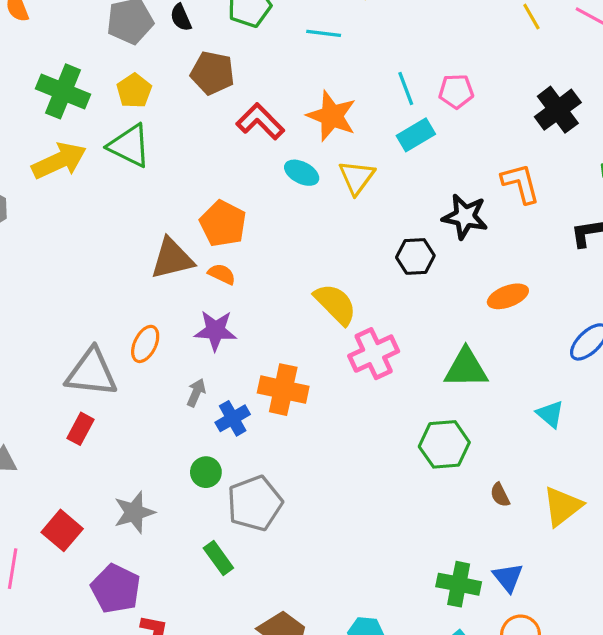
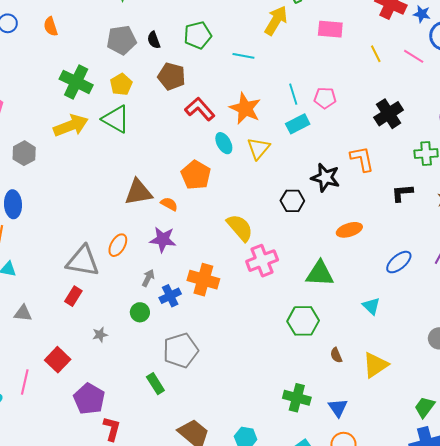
cyan ellipse: (302, 173) -> (224, 143), turned 30
orange pentagon: (223, 224) -> (196, 175), moved
green circle: (206, 472) -> (140, 312), moved
gray star: (134, 512) -> (100, 335), moved, size x0.6
green cross: (459, 584) -> (297, 398), moved

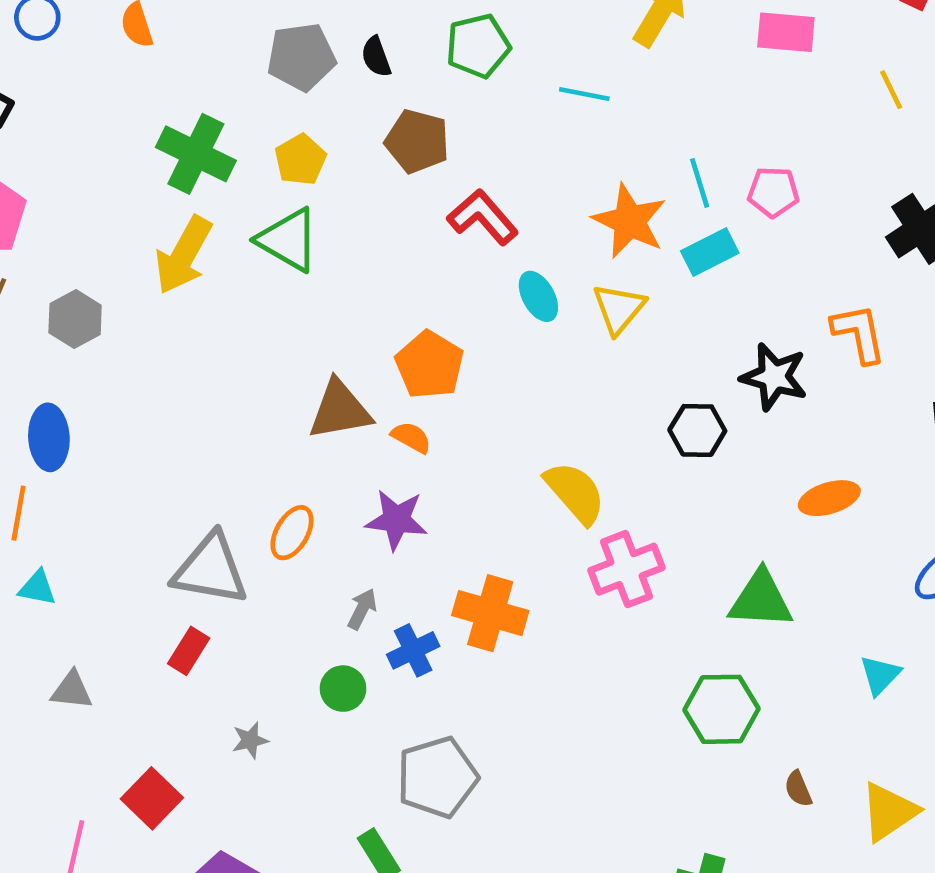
orange star: (245, 108) -> (629, 221), moved
yellow arrow: (71, 126) -> (183, 255), turned 140
orange pentagon: (196, 175) -> (429, 365), moved
cyan triangle: (371, 306) -> (880, 675), turned 30

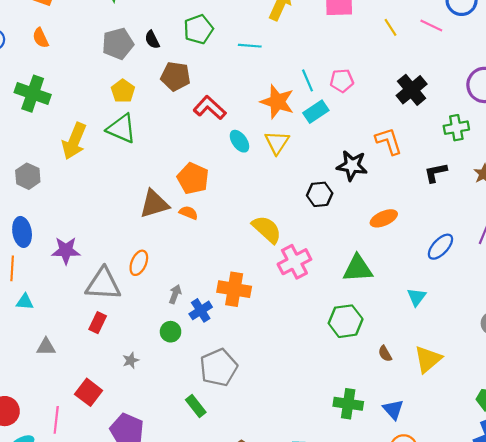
green cross: (196, 154) -> (33, 94), moved
purple star: (396, 520) -> (66, 250), moved

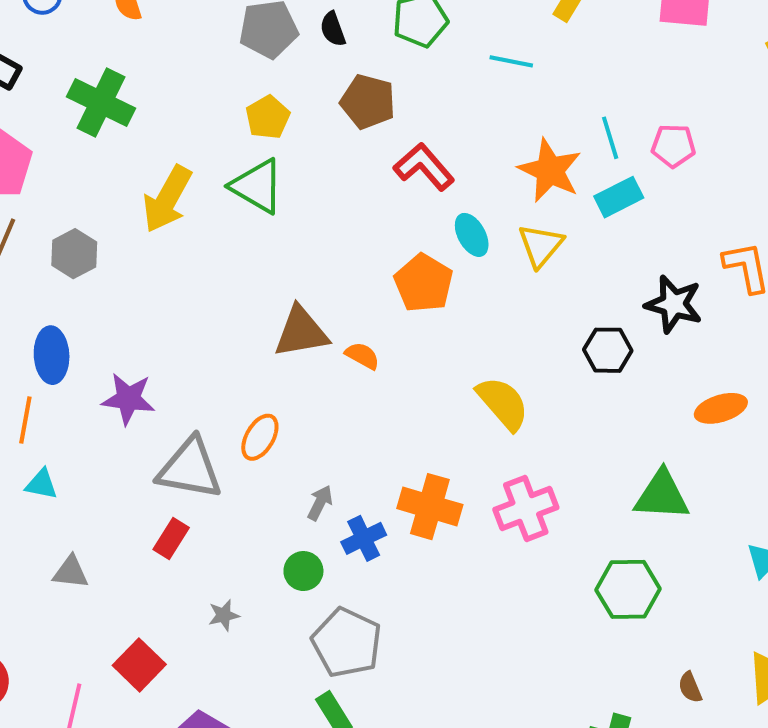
orange pentagon: (193, 178) -> (424, 283), moved
pink cross: (294, 262) -> (526, 508), moved
brown semicircle: (385, 354) -> (690, 687), moved
gray pentagon: (219, 367) -> (347, 643), moved, turned -30

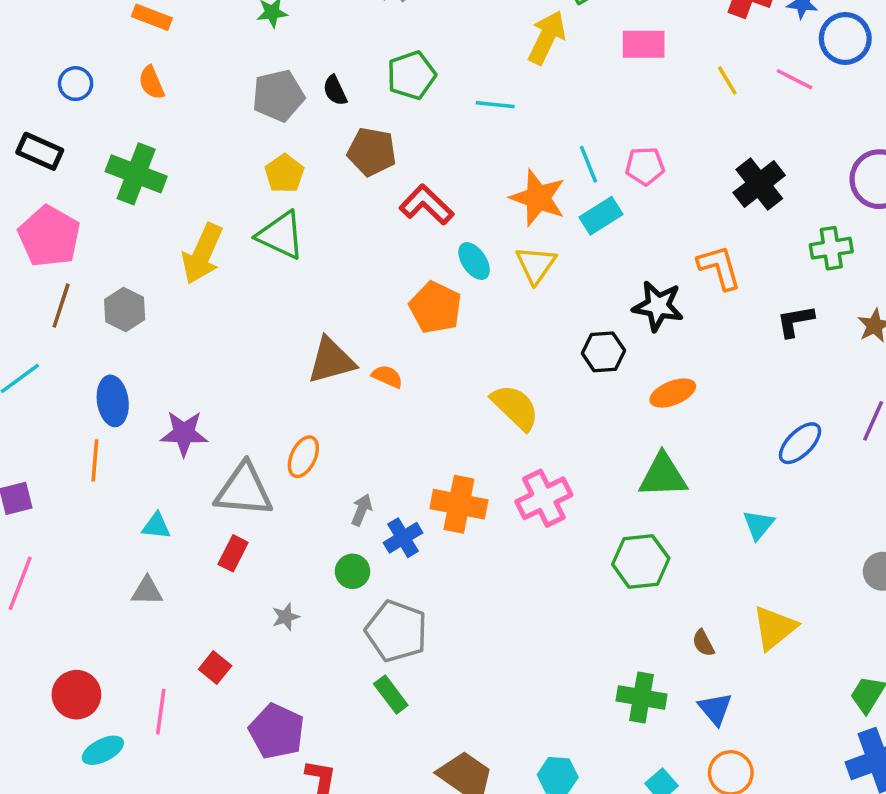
orange ellipse: (721, 408) -> (673, 393), moved
cyan triangle: (41, 484) -> (156, 526), moved
red square: (139, 665) -> (215, 667), size x0.7

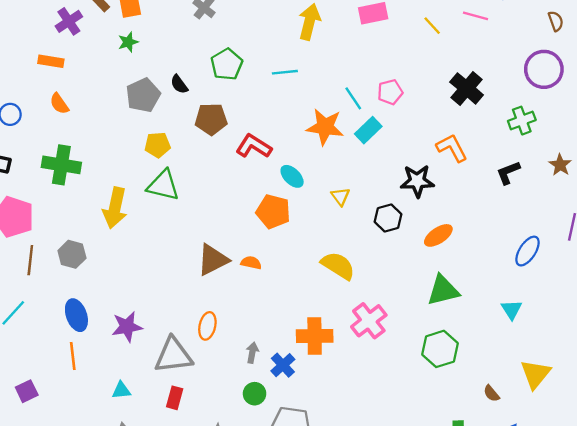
yellow pentagon: (284, 174) -> (158, 145), turned -30
yellow triangle: (536, 265) -> (340, 197), moved, size x0.7

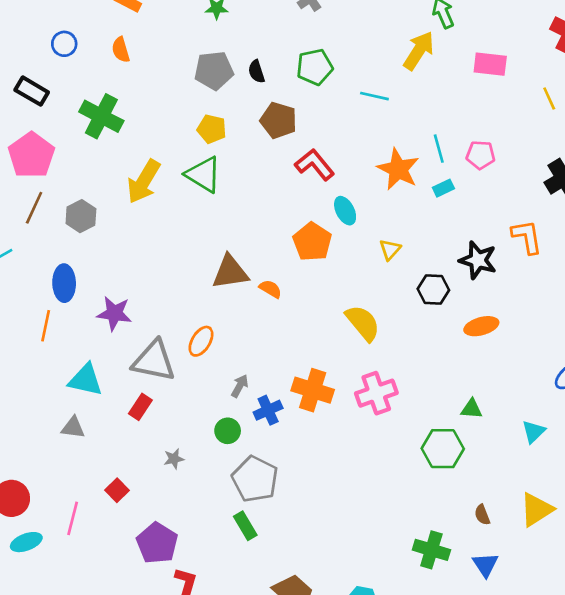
cyan rectangle: (368, 130) -> (443, 188), size x0.7
green triangle: (443, 290) -> (471, 409), moved, size x0.6
cyan triangle: (121, 390) -> (86, 380), size x1.6

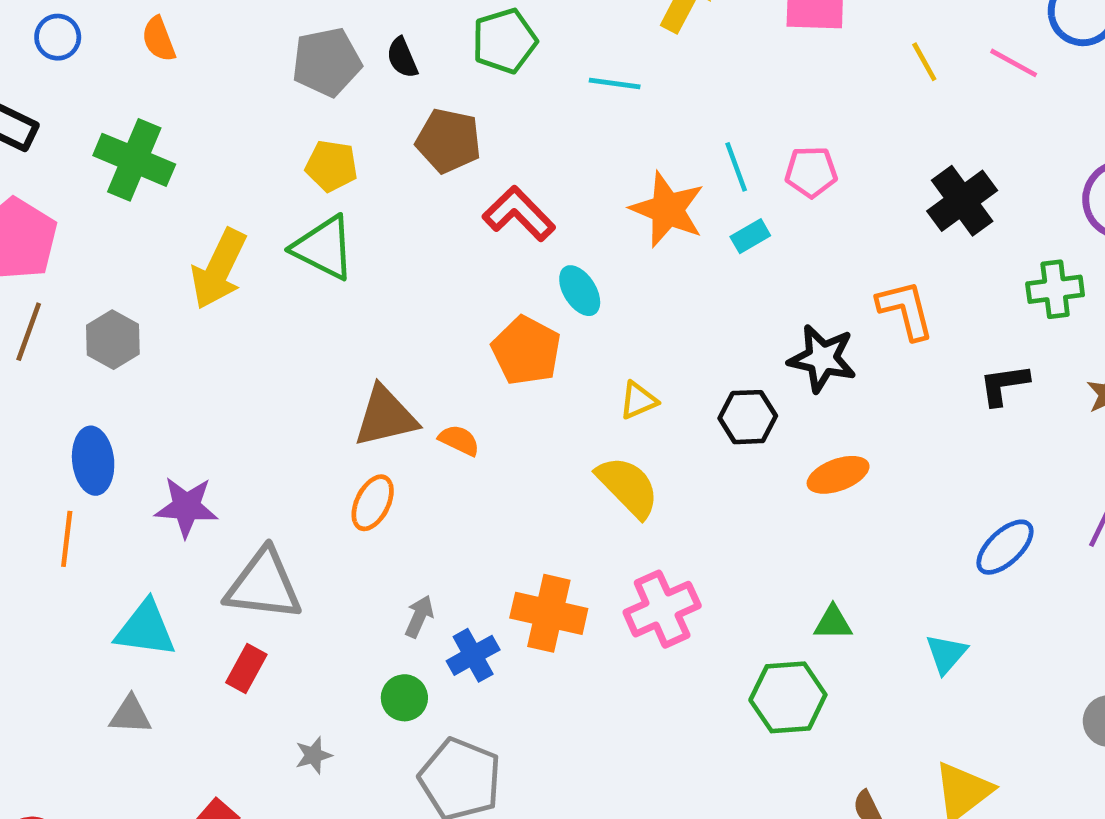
yellow triangle: (390, 250) -> (638, 400), moved, turned 30
orange ellipse: (201, 341) -> (373, 503), moved

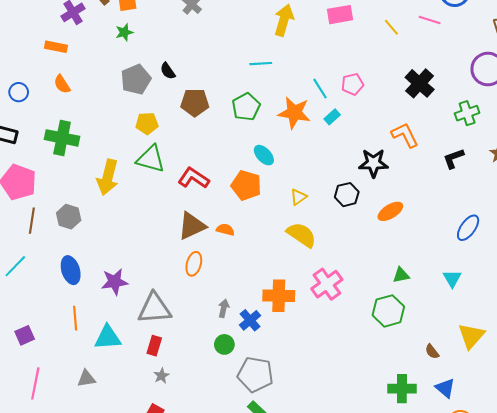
green pentagon: (504, 41) -> (246, 107), moved
red L-shape: (519, 214) -> (194, 178), moved
orange line: (67, 539) -> (75, 318), moved
gray triangle: (130, 715) -> (86, 379), moved
gray star: (314, 755) -> (161, 376), moved

